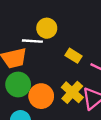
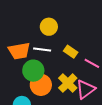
white line: (32, 41) -> (42, 50), moved
green circle: (18, 85) -> (33, 71), moved

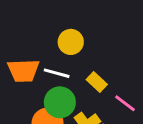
green circle: (33, 71) -> (60, 102), moved

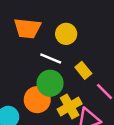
orange trapezoid: (23, 71) -> (27, 28), moved

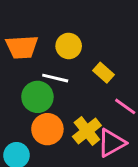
yellow rectangle: (83, 70) -> (104, 73), moved
green circle: (50, 83) -> (37, 97), moved

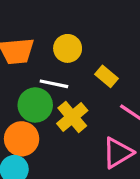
orange circle: (47, 129) -> (22, 139), moved
yellow cross: (87, 131) -> (72, 117), moved

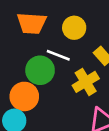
yellow cross: (72, 117) -> (86, 82), moved

